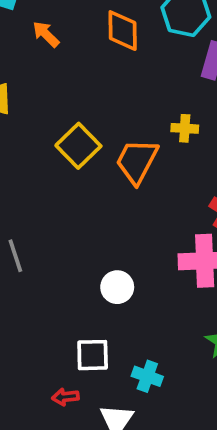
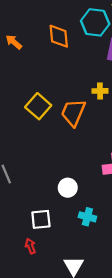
white square: (93, 355) -> (41, 219), moved
cyan cross: (147, 376) -> (87, 217), moved
red arrow: (65, 397) -> (30, 246), moved, turned 80

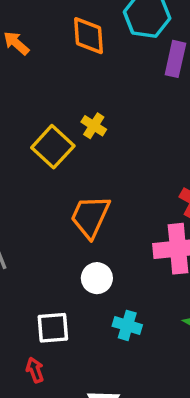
yellow cross: (100, 91) -> (94, 126), moved, turned 32
orange trapezoid: (73, 113) -> (90, 217), moved

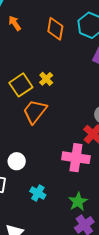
orange trapezoid: (90, 217) -> (35, 112), moved
white circle: (97, 278) -> (17, 161), moved

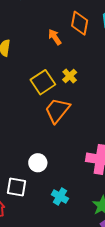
orange arrow: (15, 23) -> (55, 37), moved

